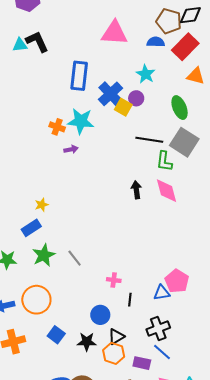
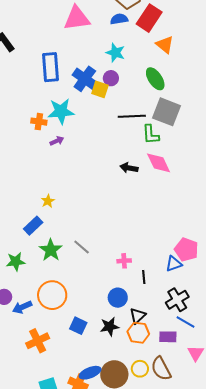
orange triangle: (196, 76) -> (165, 45), turned 36
black arrow: (136, 190) -> (129, 168), turned -60
yellow star: (42, 205) -> (48, 201), moved

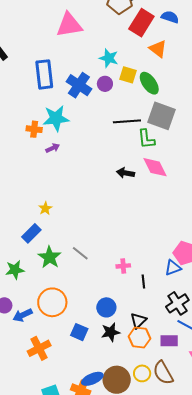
blue semicircle: (119, 19) -> (170, 17), moved, turned 30
yellow square: (100, 89) -> (128, 75), moved
blue circle: (118, 298) -> (106, 307), moved

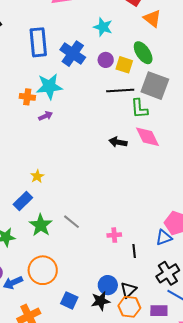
yellow square: (128, 75) -> (124, 65), moved
purple circle: (105, 84) -> (106, 60), moved
blue circle: (106, 307) -> (108, 285), moved

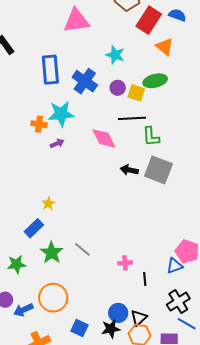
green ellipse: (143, 53) -> (155, 81), turned -70
gray square: (155, 86) -> (158, 170), moved
pink diamond: (147, 137) -> (104, 138), moved

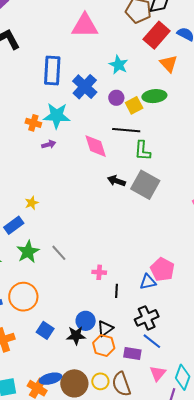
yellow square: (136, 93) -> (134, 105), turned 36

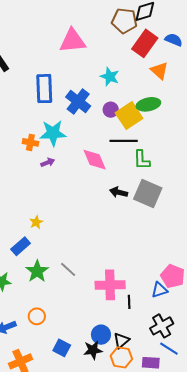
yellow square: (134, 105) -> (129, 116), size x1.5
pink cross: (99, 272) -> (110, 285), size x2.0
orange circle: (23, 297) -> (37, 316), size x0.6

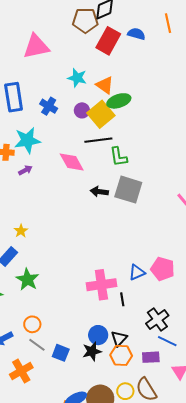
orange triangle: (159, 71) -> (105, 85), moved
blue cross: (78, 102) -> (49, 106), size x0.7
gray line: (68, 269) -> (37, 345), moved
blue triangle: (159, 290) -> (137, 272), moved

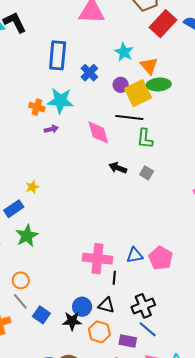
gray square: (128, 190) -> (147, 173), size x0.5
black triangle: (119, 338) -> (106, 305), moved, turned 48

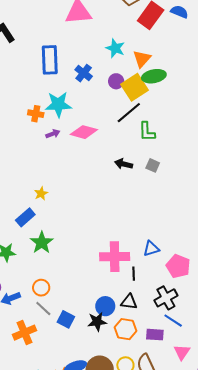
orange triangle: (149, 66) -> (142, 59), turned 30
black line: (129, 118) -> (129, 113), turned -40
pink diamond: (98, 132) -> (84, 132), moved, turned -52
pink pentagon: (161, 258) -> (178, 266), moved

